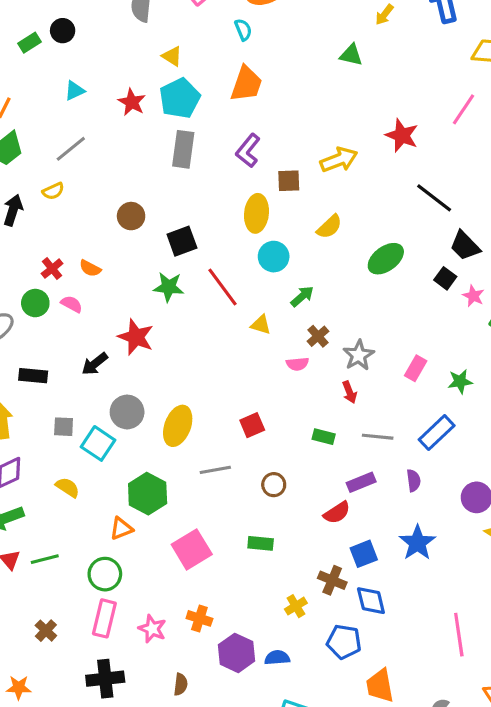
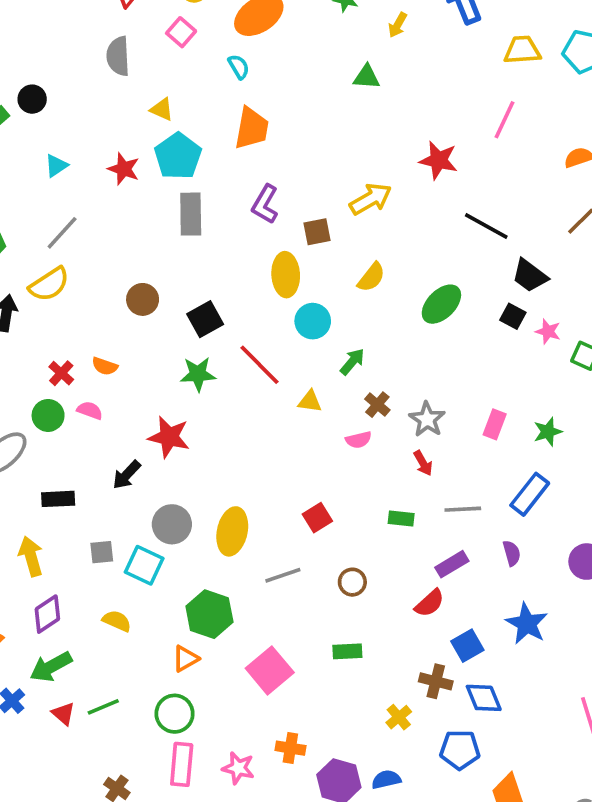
yellow semicircle: (53, 191) -> (49, 284), size x1.6

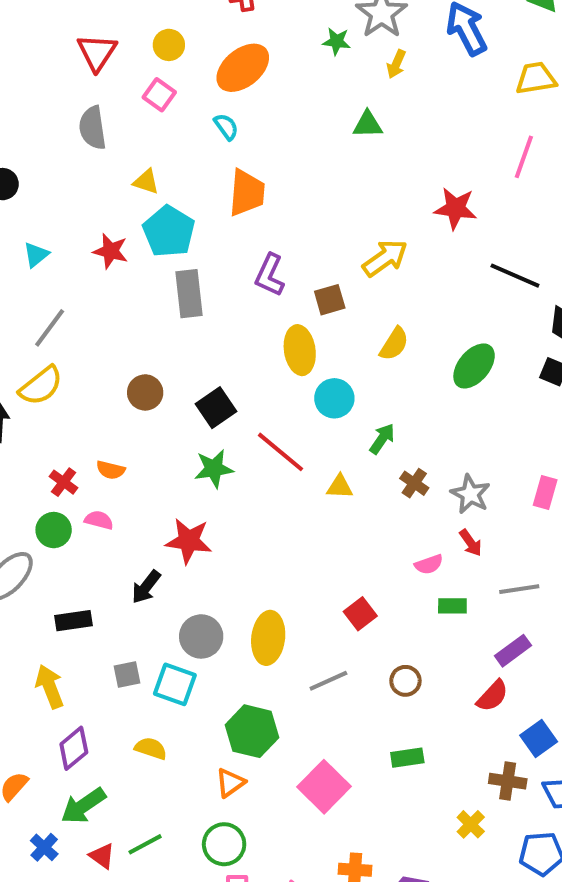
pink semicircle: (359, 440) -> (429, 564), moved

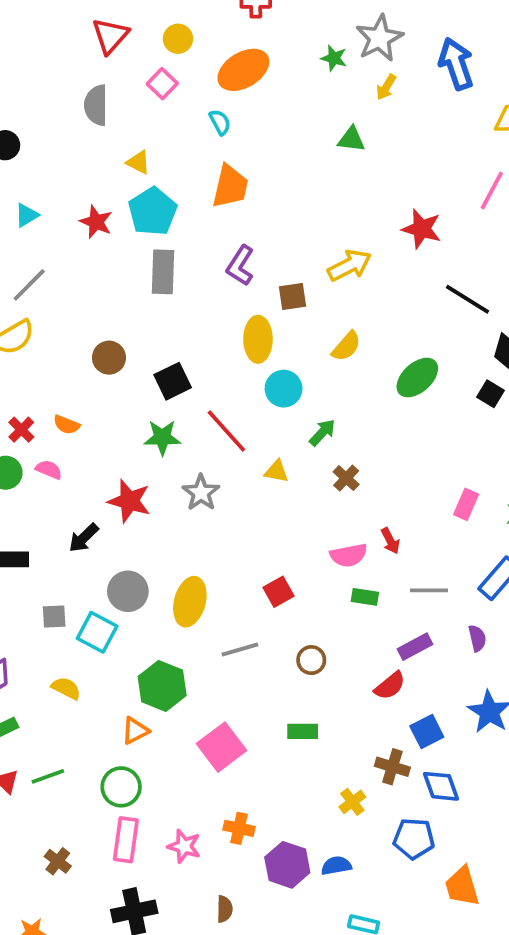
gray star: (470, 494) -> (201, 493), moved
pink semicircle: (429, 564) -> (349, 555), size x1.4

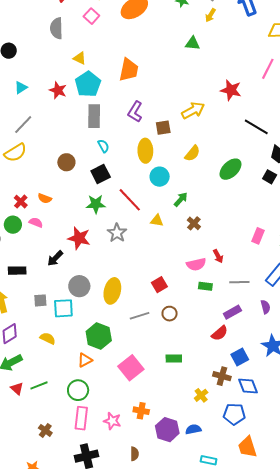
cyan semicircle: (220, 122) -> (103, 146), moved
cyan square: (97, 632) -> (63, 308), turned -30
brown circle: (311, 660) -> (170, 314), moved
orange trapezoid: (462, 886) -> (247, 447), moved

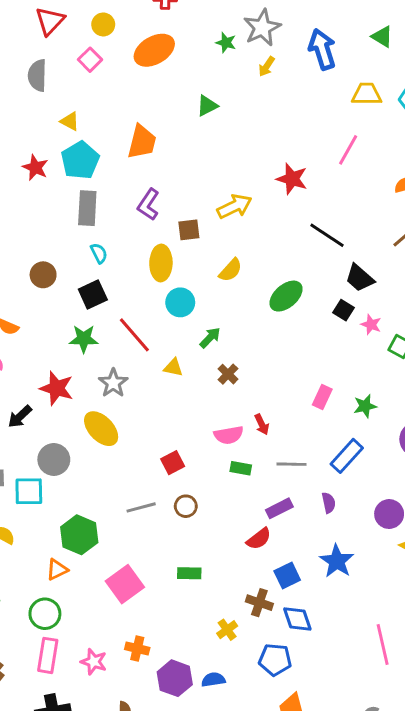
green triangle: (193, 43) -> (207, 106), moved, turned -35
yellow ellipse: (112, 291) -> (101, 429), moved, turned -60

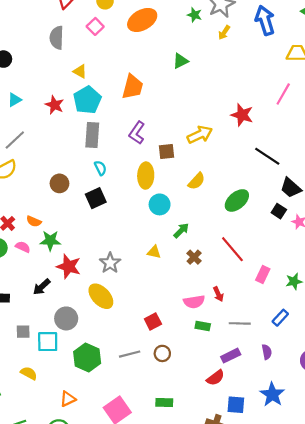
red line: (134, 335) -> (232, 249), moved
green star: (84, 339) -> (50, 241), moved
blue rectangle: (347, 456) -> (280, 318), size x0.7
green hexagon: (79, 535) -> (87, 358), moved
blue square: (287, 575) -> (236, 405), turned 30

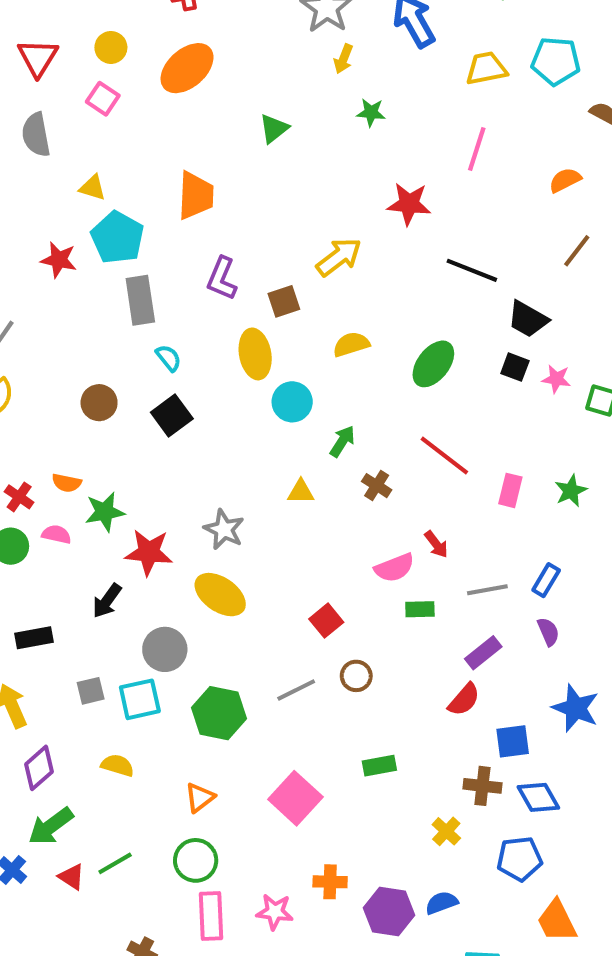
green star: (195, 15) -> (371, 112), moved
yellow semicircle: (197, 181) -> (351, 344), turned -138
blue rectangle: (280, 318) -> (546, 580), moved

